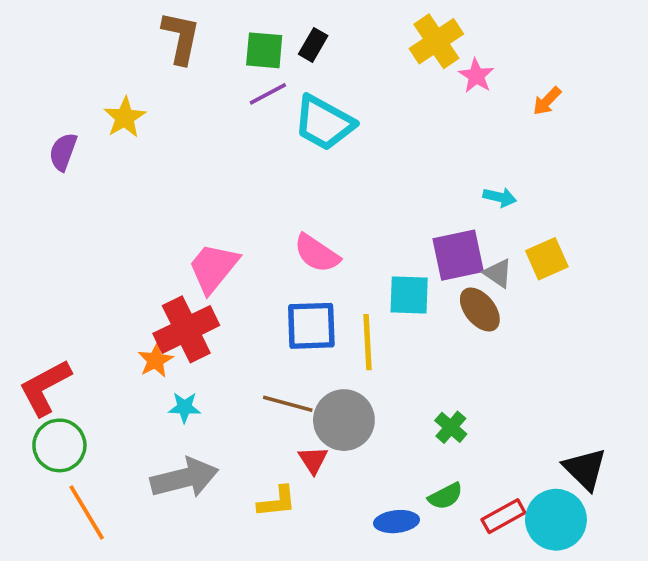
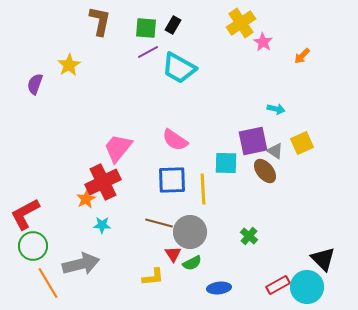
gray arrow: (184, 478) -> (81, 264), moved
green semicircle: (445, 496) -> (192, 263), moved

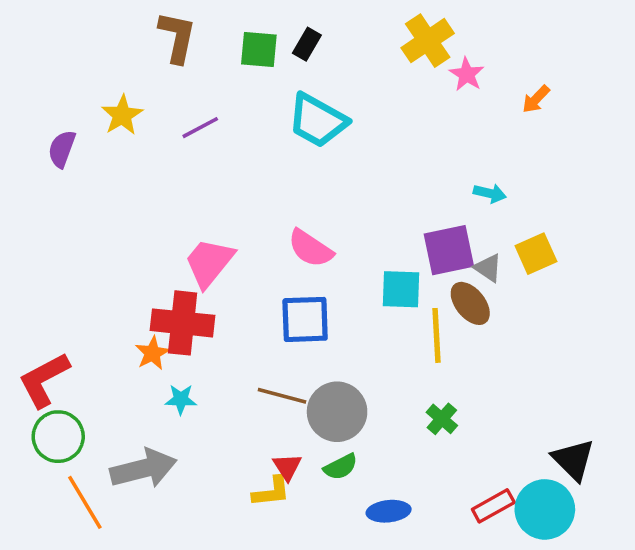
purple line: (148, 52) -> (200, 128), moved
red cross: (103, 182) -> (183, 323), turned 32
yellow line: (203, 189) -> (436, 335), moved
red triangle: (173, 254) -> (287, 467), moved

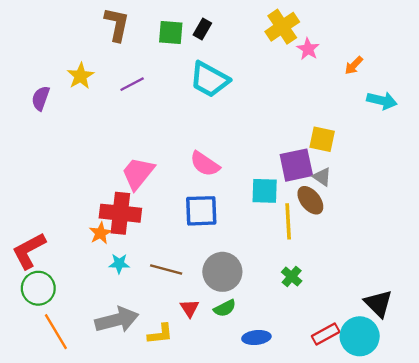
cyan arrow: (490, 193) -> (382, 101), moved, size x1.4
yellow square: (536, 254) -> (322, 139), moved, turned 36
brown line: (282, 396) -> (166, 269), moved
gray arrow: (143, 469) -> (117, 320), moved
yellow L-shape: (271, 492) -> (160, 334), moved

